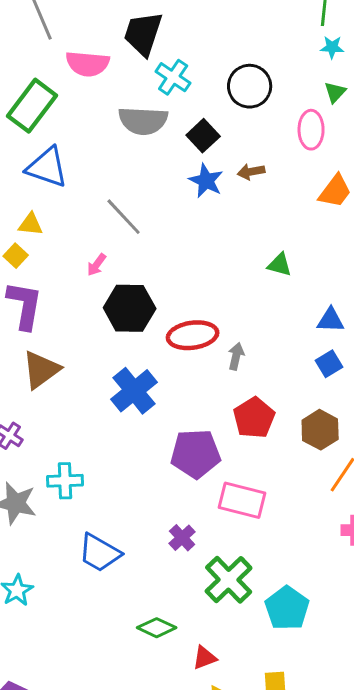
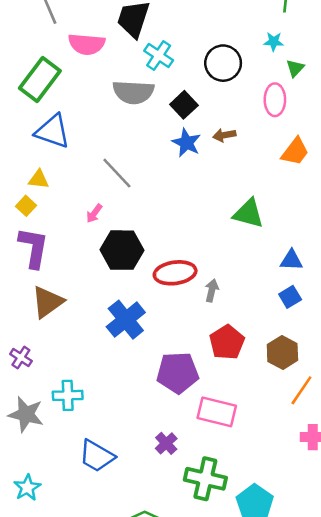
cyan star: (332, 47) -> (274, 42), moved
green triangle: (280, 265) -> (248, 213), size x1.5
green cross: (229, 580) -> (205, 479), turned -33

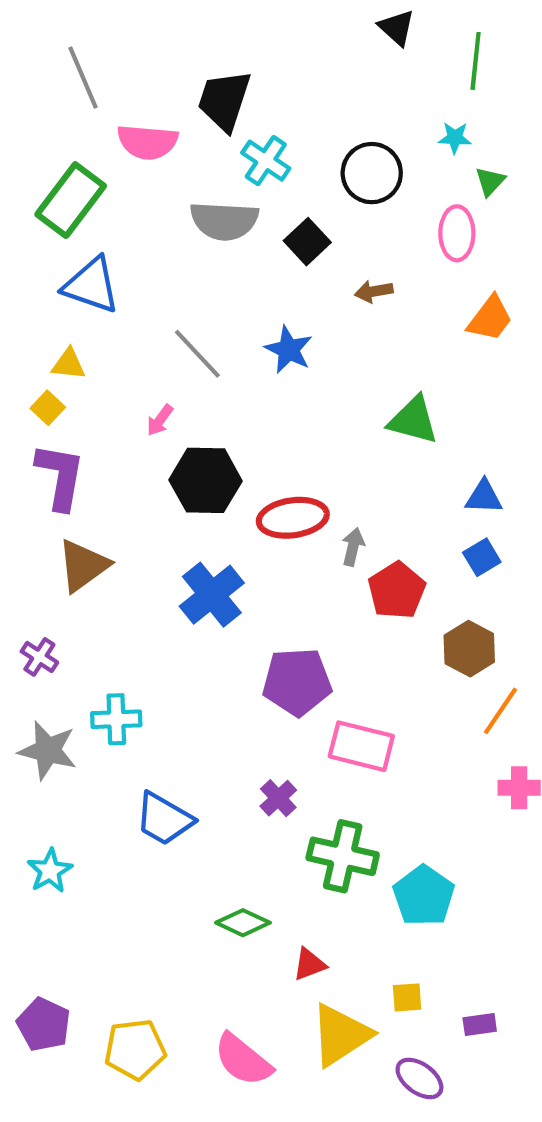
blue star: (186, 143) -> (289, 350), moved
red pentagon: (227, 342) -> (397, 590), moved

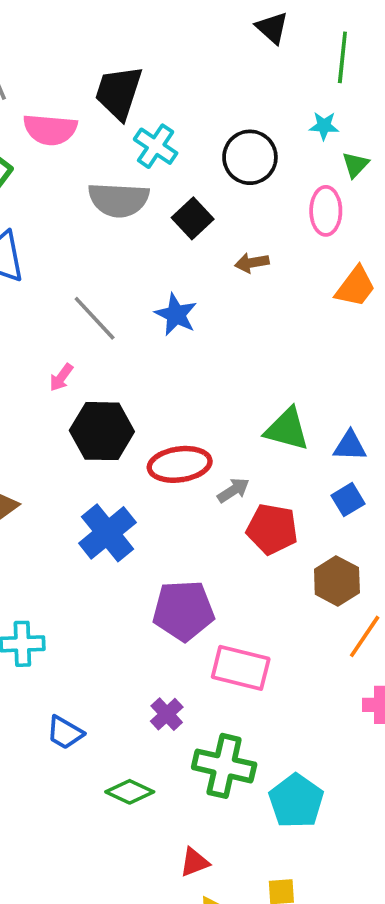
green triangle: (413, 420) -> (287, 429), moved
gray arrow: (353, 547) -> (233, 490), turned 44
red pentagon: (397, 590) -> (272, 529), turned -30
blue trapezoid: (164, 819) -> (65, 733), size x0.7
green diamond: (243, 923) -> (130, 792), moved

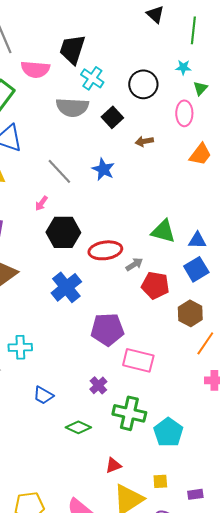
blue square: (348, 500) -> (196, 269), size x1.4

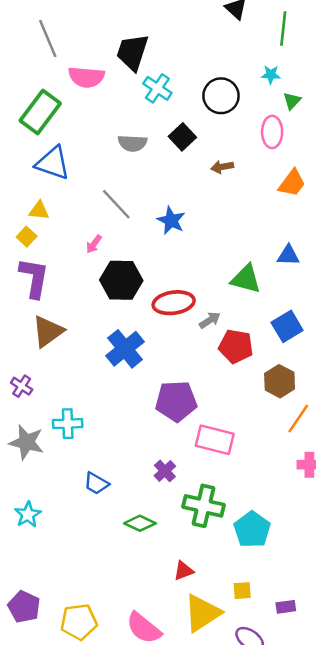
gray semicircle: (72, 107) -> (132, 143), moved, size x0.7
blue star: (103, 169) -> (171, 220), moved
blue triangle: (197, 240) -> (288, 255), moved

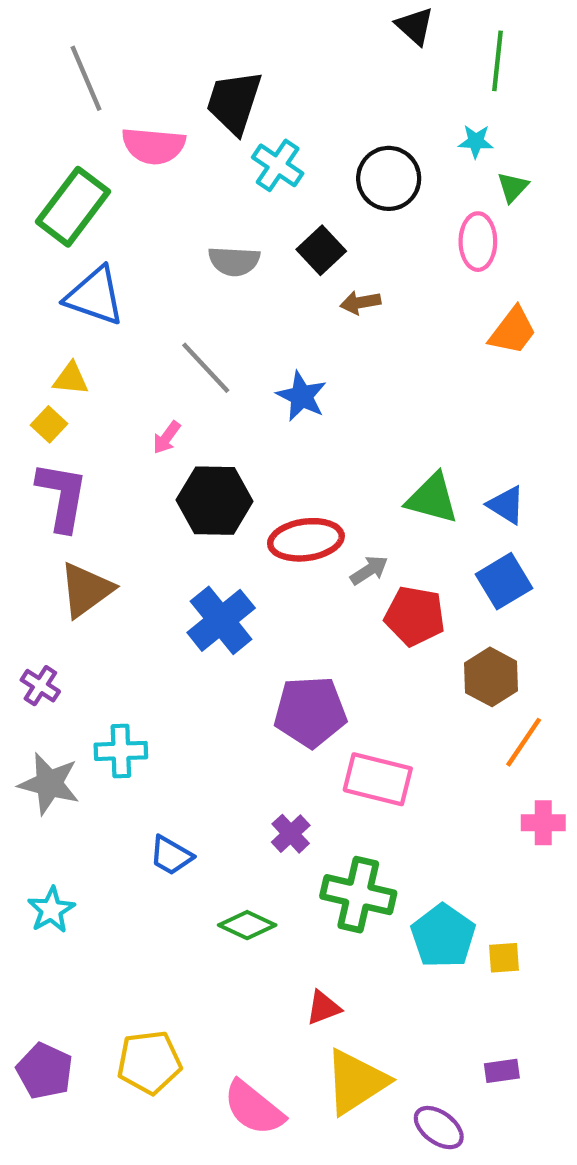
brown arrow: (222, 167) -> (360, 303), moved
blue triangle: (288, 255) -> (506, 505), moved, turned 30
yellow square: (242, 591) -> (504, 958), moved
yellow pentagon: (79, 622) -> (149, 1062), moved

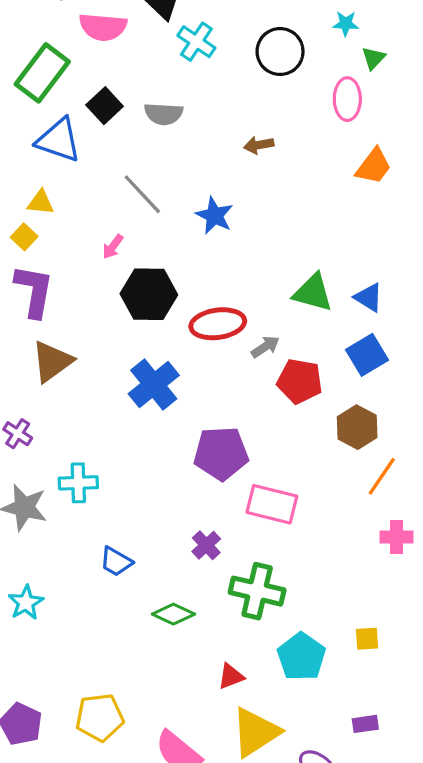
black square: (321, 250) -> (105, 106), moved
cyan pentagon: (443, 936) -> (301, 657), moved

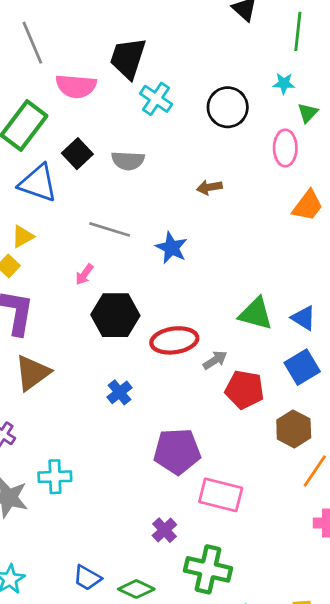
gray line: (142, 194) -> (110, 229), turned -30
yellow triangle: (41, 202) -> (23, 236), turned -35
blue cross: (154, 384) -> (120, 392), size x0.6
blue trapezoid: (116, 562) -> (87, 578), moved

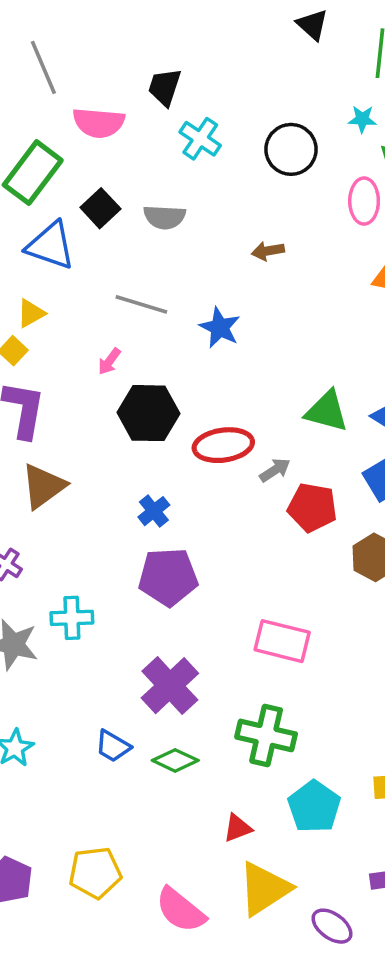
black trapezoid: (128, 58) -> (165, 87), size x0.7
purple pentagon: (177, 451) -> (168, 577), moved
purple cross: (164, 530) -> (170, 686), moved, size x1.8

